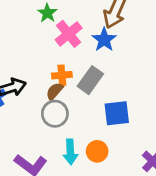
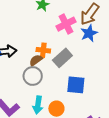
pink cross: (69, 34) -> (66, 24), moved
blue star: (104, 40) -> (89, 33), moved

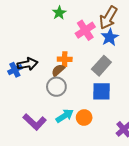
gray rectangle: (62, 58) -> (101, 66), moved
cyan arrow: (38, 105) -> (65, 116), turned -126

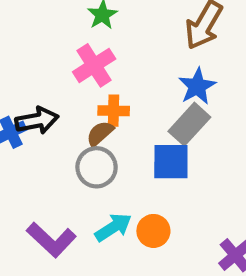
pink cross: (85, 30) -> (94, 65), moved
blue star: (110, 37) -> (197, 86), moved
blue square: (102, 91) -> (171, 162), moved

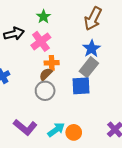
black arrow: (37, 120) -> (14, 34), moved
cyan arrow: (113, 227) -> (56, 130), moved
orange circle: (153, 231) -> (74, 132), moved

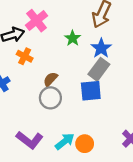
green star: (43, 17) -> (73, 38), moved
pink cross: (41, 41) -> (37, 21), moved
orange cross: (52, 63) -> (25, 56), moved, turned 32

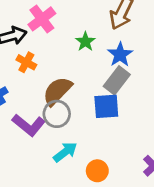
brown semicircle: (50, 79) -> (57, 91), size x1.6
purple L-shape: (30, 140) -> (29, 125), moved
cyan arrow: (65, 141) -> (65, 152), moved

